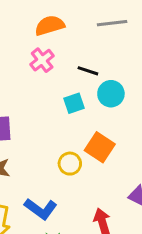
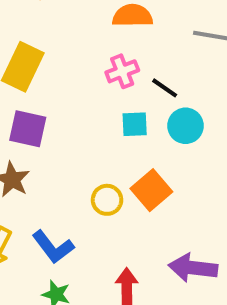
pink cross: (42, 60) -> (122, 71), moved

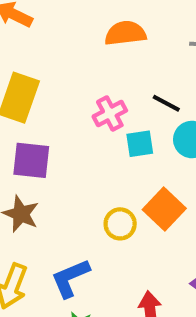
pink cross: (122, 71) -> (110, 114), moved
blue L-shape: (53, 247) -> (70, 278), turned 111

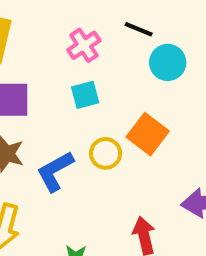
cyan square: (140, 144) -> (85, 95), moved
blue L-shape: (70, 278) -> (55, 171), moved

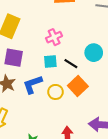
black line: (139, 29) -> (71, 64), moved
blue L-shape: (55, 171) -> (33, 84), moved

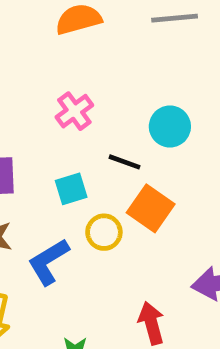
cyan square: (50, 61) -> (71, 189), moved
blue L-shape: (33, 84) -> (49, 262), moved

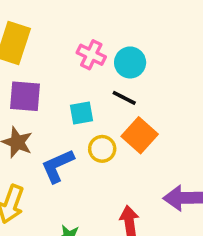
pink cross: (74, 111) -> (91, 55), turned -36
cyan circle: (170, 127) -> (130, 62), moved

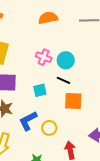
orange square: (140, 135) -> (73, 101), turned -36
yellow circle: (102, 149) -> (49, 128), moved

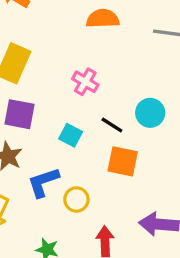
cyan circle: (66, 60) -> (150, 113), moved
cyan square: (40, 90) -> (71, 135), turned 32

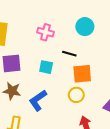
cyan circle: (150, 113) -> (85, 27), moved
yellow circle: (76, 199) -> (76, 95), moved

